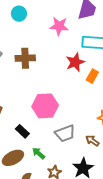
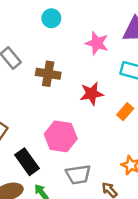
red star: (75, 62) -> (92, 94), moved
black rectangle: (22, 131) -> (27, 162), size x1.5

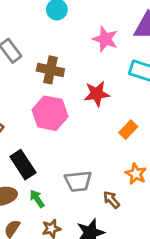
orange rectangle: (125, 112) -> (128, 130), moved
pink hexagon: (61, 136) -> (50, 113), moved

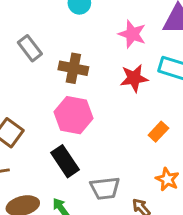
red star: (97, 94) -> (134, 78), moved
black rectangle: (23, 165) -> (65, 161), moved

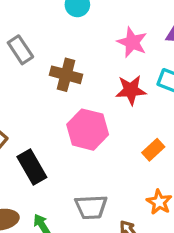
pink hexagon: (74, 115) -> (88, 130), moved
black rectangle: (65, 161) -> (32, 167), moved

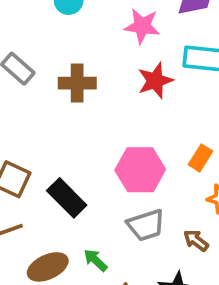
pink hexagon: (88, 130) -> (140, 170), moved
orange rectangle: (153, 150) -> (201, 158), moved

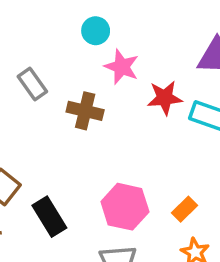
pink star: (142, 26) -> (122, 67), moved
red star: (155, 81) -> (165, 98), moved

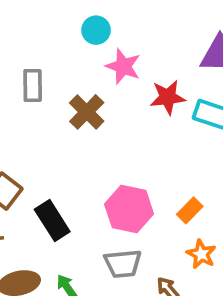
gray rectangle: (32, 84) -> (33, 86), turned 36
brown cross: (85, 111) -> (87, 112), turned 32

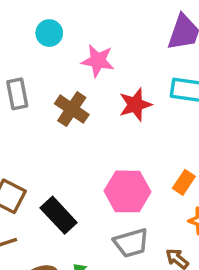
cyan circle: (96, 30) -> (49, 33), moved
red star: (168, 97) -> (135, 105), moved

